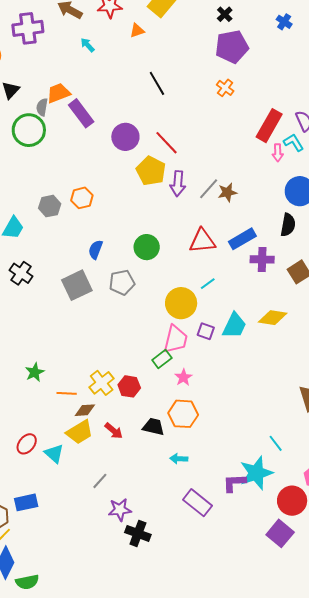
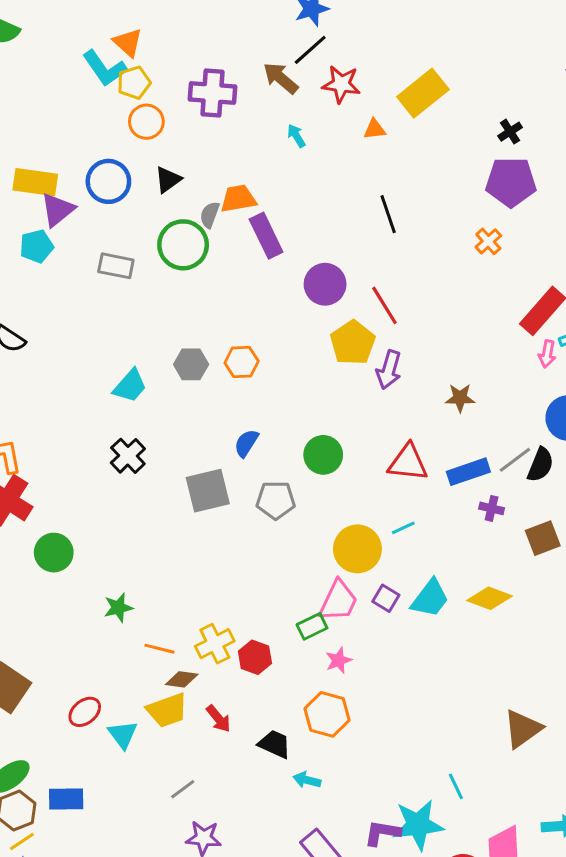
gray line: (209, 189) -> (515, 460), moved
purple cross: (262, 259) -> (492, 508), size x0.7
black trapezoid: (154, 427) -> (274, 744), moved

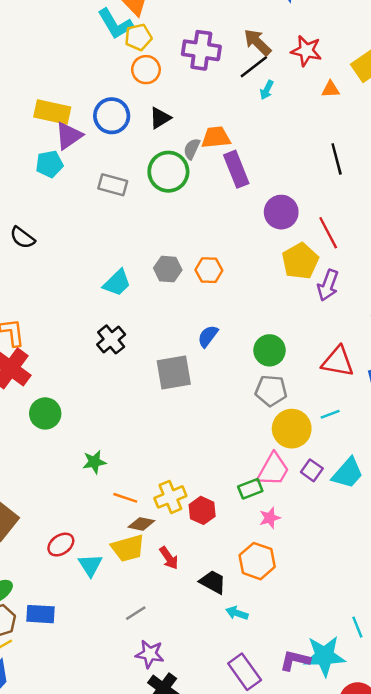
black line: (310, 50) -> (254, 67), moved
cyan arrow: (296, 136) -> (267, 90), turned -126
gray pentagon: (276, 500) -> (271, 391), moved

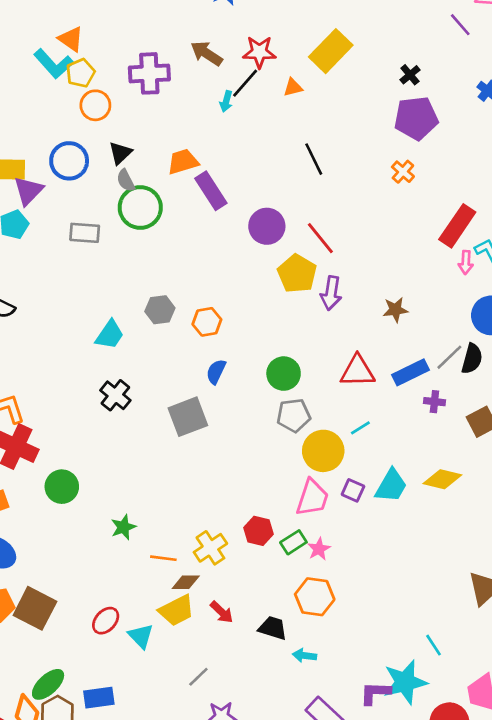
black line: (254, 67) -> (245, 83), moved
gray semicircle: (192, 149) -> (126, 180), moved, turned -40
orange hexagon: (209, 270) -> (207, 322), moved
green rectangle: (250, 489) -> (293, 542), moved
red hexagon: (202, 510) -> (258, 531), moved

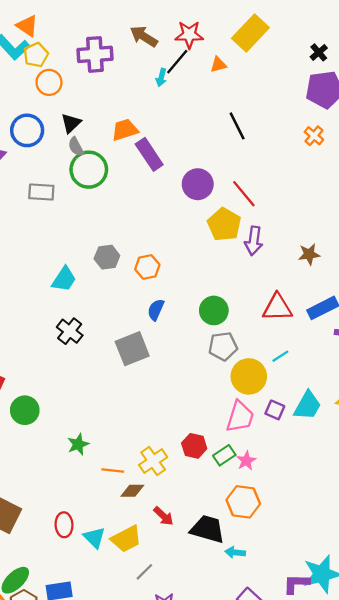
yellow trapezoid: (177, 610) -> (126, 539), moved
red ellipse: (106, 621) -> (64, 525), turned -45
black trapezoid: (273, 628) -> (208, 529), size x1.4

